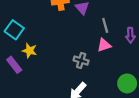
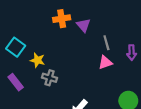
yellow star: (30, 51) -> (37, 60), moved
gray cross: (81, 60) -> (50, 78), moved

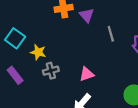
pink triangle: (105, 62) -> (87, 74), moved
gray cross: (50, 78) -> (51, 71), turned -32

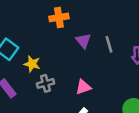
purple triangle: (87, 15) -> (83, 41), moved

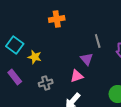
purple triangle: (83, 41) -> (87, 59), moved
gray cross: (45, 83) -> (46, 83), moved

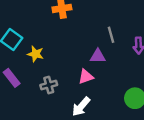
purple triangle: (87, 59) -> (98, 56), turned -48

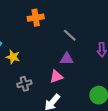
gray line: (111, 35) -> (70, 35), moved, turned -32

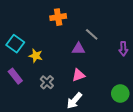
purple triangle: (67, 59) -> (78, 49), moved
gray cross: (24, 84) -> (47, 82), turned -32

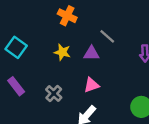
orange cross: (58, 17) -> (67, 16), turned 35
yellow star: (36, 56) -> (62, 52), moved

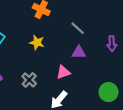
purple triangle: (91, 53) -> (79, 52), moved

